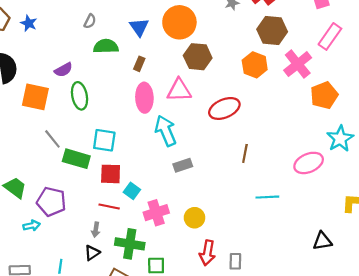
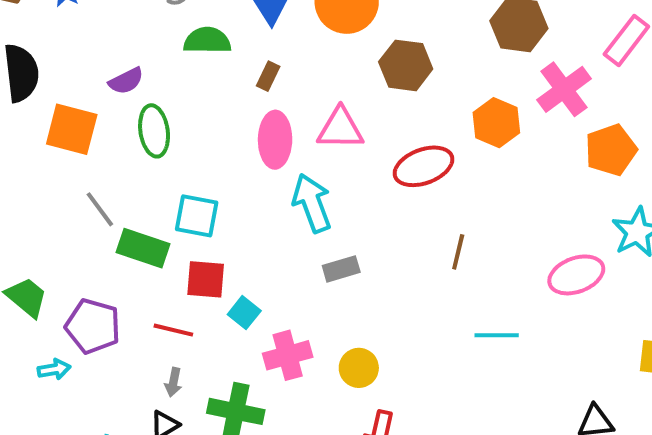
brown hexagon: (198, 57) -> (406, 65), moved
orange hexagon: (255, 65) -> (496, 123), moved
red line: (109, 206) -> (173, 330), moved

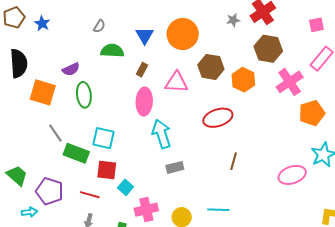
orange hexagon: (496, 123) -> (243, 80), moved
pink triangle: (340, 129) -> (176, 82), moved
cyan line: (497, 335) -> (218, 210), moved

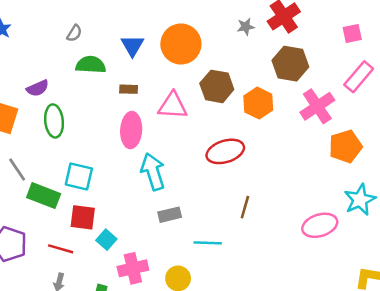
brown rectangle: (142, 70) -> (129, 89), turned 64
cyan line: (218, 210) -> (208, 243), moved

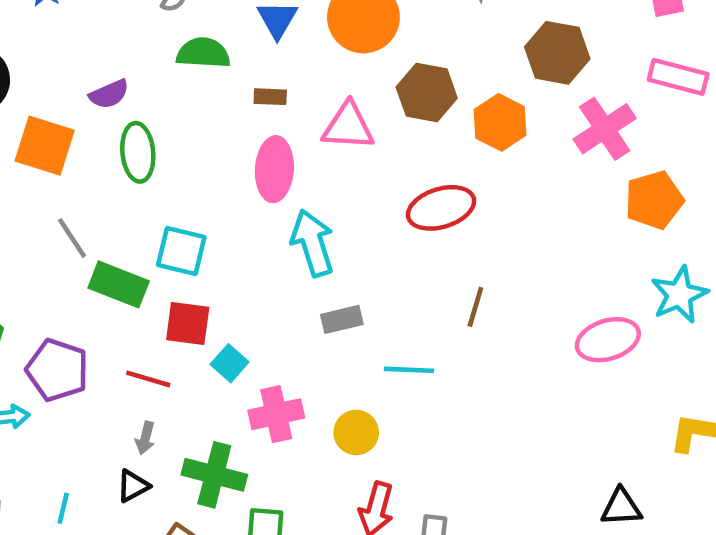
pink rectangle: (359, 77) -> (678, 77), turned 64

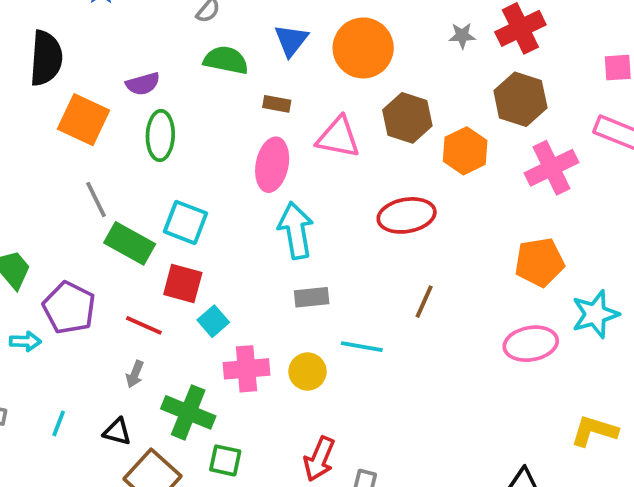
orange pentagon: (654, 200) -> (539, 262), moved
yellow circle: (356, 432) -> (307, 372), moved
black triangle: (133, 486) -> (117, 432), moved, turned 36

